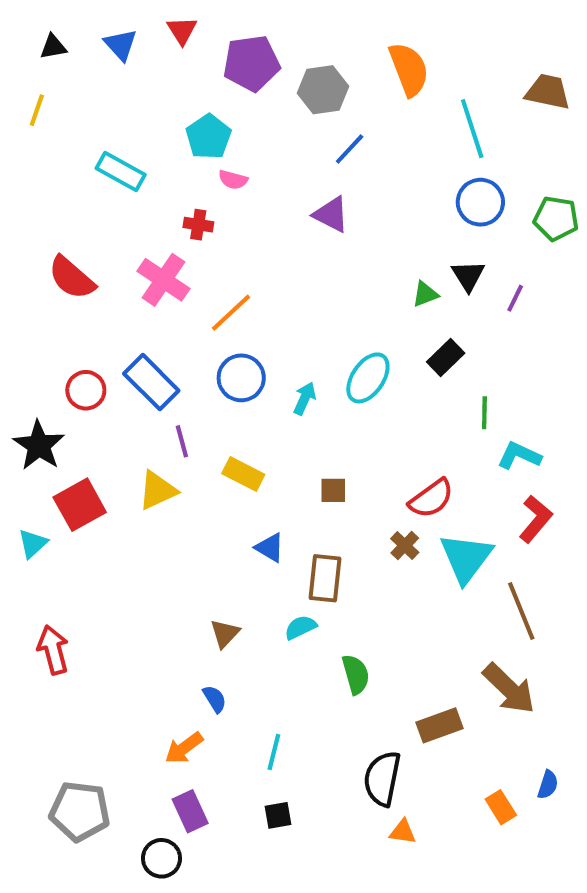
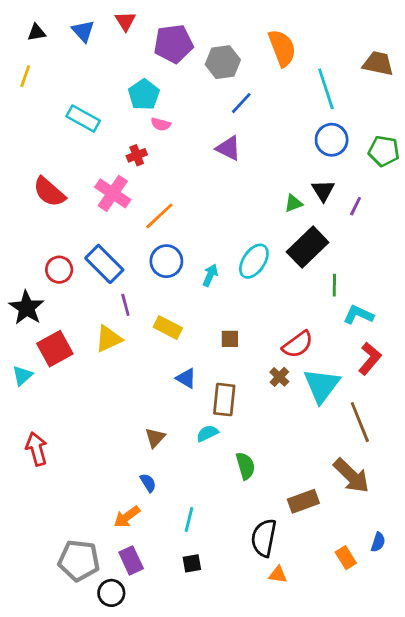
red cross: (198, 225) -> (137, 155), turned -30
black rectangle: (446, 357) -> (308, 247), size x1.6
gray pentagon: (80, 811) -> (79, 560), moved

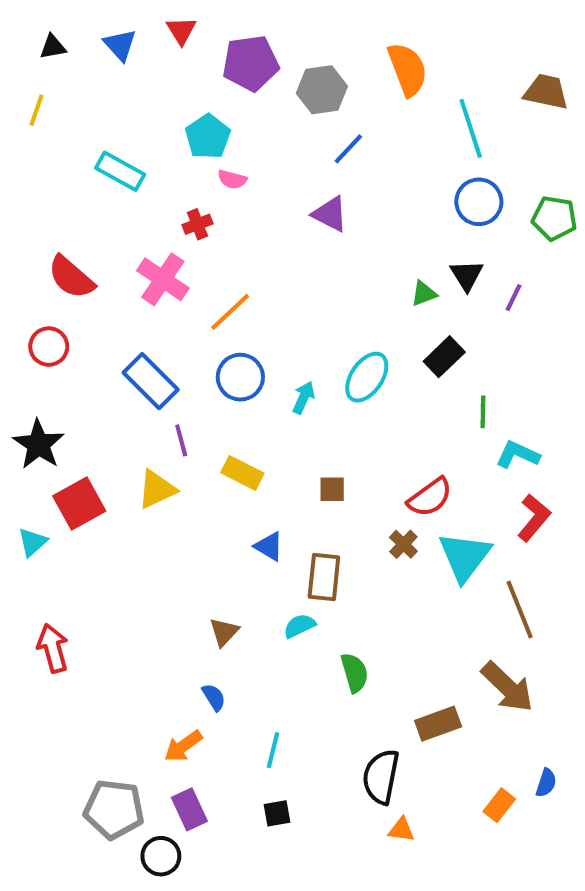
black rectangle: (308, 247) -> (444, 357), size x0.7
red circle: (59, 270) -> (49, 347), moved
orange rectangle: (346, 558) -> (499, 805), turned 70

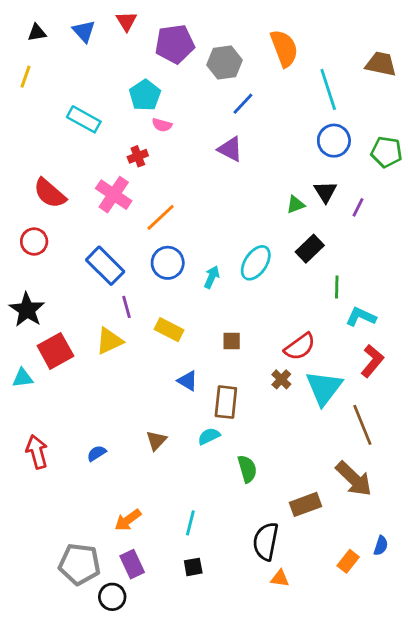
cyan triangle: (32, 542) -> (23, 378), turned 35
blue semicircle: (214, 697) -> (97, 453), moved, turned -90

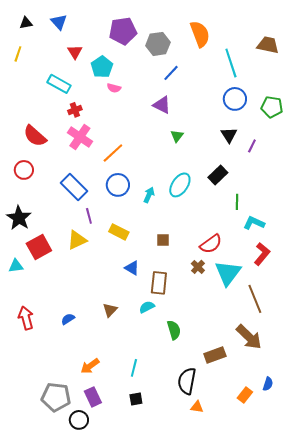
red triangle: (126, 21) -> (75, 52), moved
red cross: (138, 156) -> (75, 110), moved
green triangle: (296, 205) -> (177, 136), moved, turned -32

